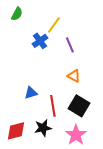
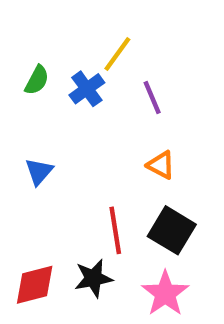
green semicircle: (17, 14) -> (37, 80), moved
blue triangle: (31, 93) -> (39, 172), moved, turned -32

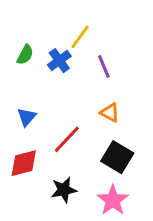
red line: (115, 230) -> (67, 139), moved, turned 52
red diamond: (35, 285) -> (24, 163), moved

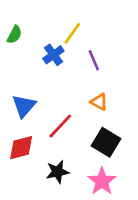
green semicircle: (25, 55) -> (14, 35), moved
blue triangle: (27, 117) -> (24, 106), size x1.4

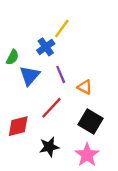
green semicircle: (14, 35) -> (12, 57), moved
purple line: (94, 60) -> (61, 74), moved
blue triangle: (24, 106) -> (30, 76), moved

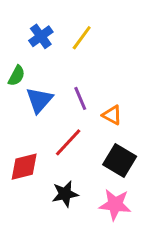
blue cross: (46, 47) -> (41, 36), moved
pink star: (87, 155) -> (115, 205), turned -30

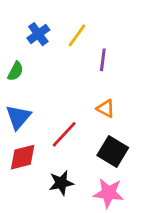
purple line: (80, 98) -> (103, 60), moved, turned 30
blue triangle: (39, 100) -> (18, 117), moved

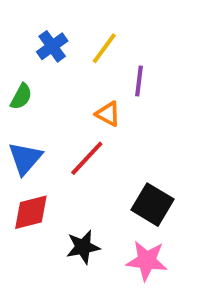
orange triangle: (106, 108) -> (108, 114), moved
red line: (64, 134) -> (87, 158), moved

